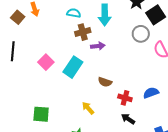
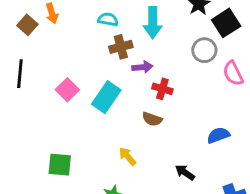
red cross: (125, 98) -> (162, 89), moved

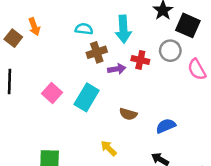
black square: (226, 23) -> (188, 25), turned -30
red cross: (162, 89) -> (140, 60), moved
blue semicircle: (218, 135) -> (166, 126), moved

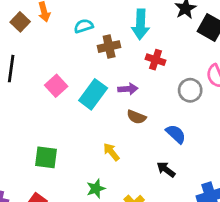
cyan semicircle: (84, 29) -> (84, 26), moved, turned -30
gray circle: (170, 51) -> (190, 90), moved
purple arrow: (117, 69) -> (128, 89), moved
blue semicircle: (166, 126) -> (176, 134), turned 60

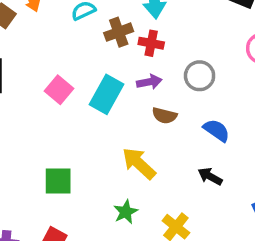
red cross: (156, 60) -> (151, 43), moved
gray circle: (190, 90) -> (200, 76), moved
yellow arrow: (111, 152) -> (139, 163), size x1.5

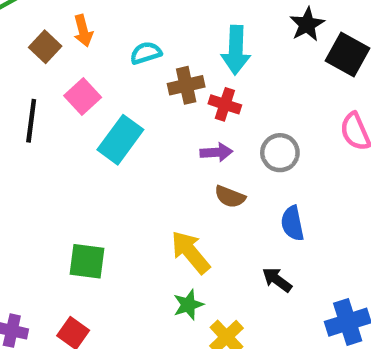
pink square: (59, 90) -> (83, 97), moved
cyan rectangle: (107, 94) -> (120, 140), moved
blue semicircle: (217, 130) -> (292, 223), turned -144
green star: (126, 212) -> (188, 305), moved

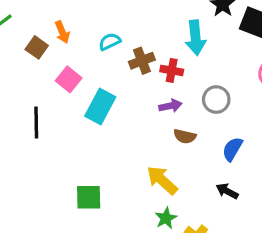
cyan arrow: (236, 50) -> (196, 38), moved
black line: (31, 121) -> (36, 123), moved
blue semicircle: (292, 223) -> (232, 149), turned 50

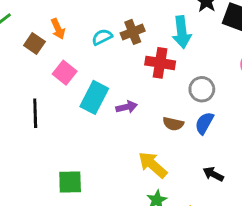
brown cross: (142, 61) -> (133, 32), moved
red cross: (172, 70) -> (160, 63), size x1.4
purple arrow: (170, 106) -> (127, 107), moved
blue semicircle: (232, 149) -> (204, 123), moved
green square: (89, 197) -> (70, 182), moved

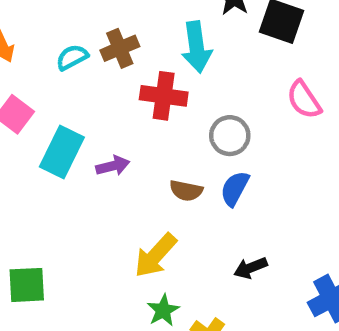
yellow arrow: (153, 165) -> (156, 255), turned -88
black arrow: (213, 174) -> (250, 268), turned -48

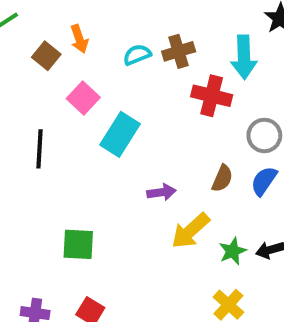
purple arrow: (113, 166) -> (161, 192), moved
brown semicircle: (186, 191) -> (222, 178), turned -84
green star: (163, 310) -> (233, 251), moved

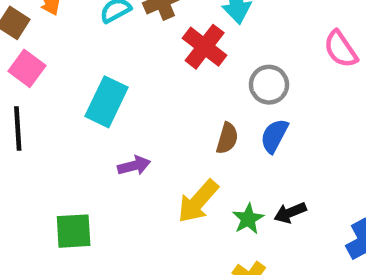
red cross: (212, 96) -> (205, 47), turned 30
pink square: (83, 98) -> (27, 68), moved
purple arrow: (161, 192) -> (134, 166), moved

